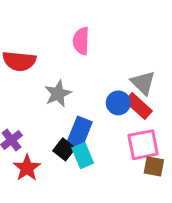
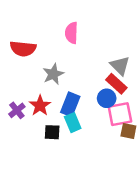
blue circle: (118, 103) -> (107, 98), moved
black square: (64, 149) -> (52, 132), moved, turned -35
red star: (27, 168) -> (40, 106), moved

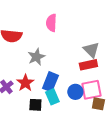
red rectangle: (116, 84) -> (88, 65), turned -54
blue circle: (107, 98) -> (75, 92), moved

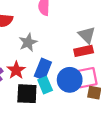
blue circle: (75, 92) -> (70, 80), size x1.5
black square: (35, 105) -> (27, 94), size x1.5

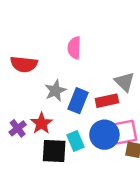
red rectangle: (84, 51) -> (107, 101), moved
blue rectangle: (43, 69) -> (78, 101), moved

